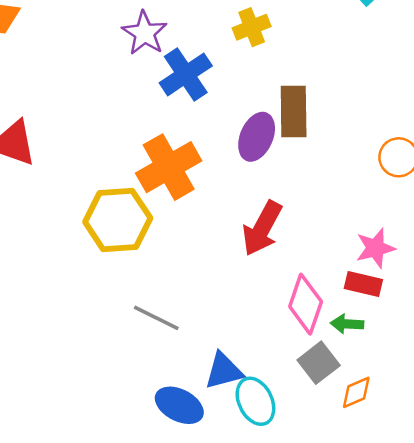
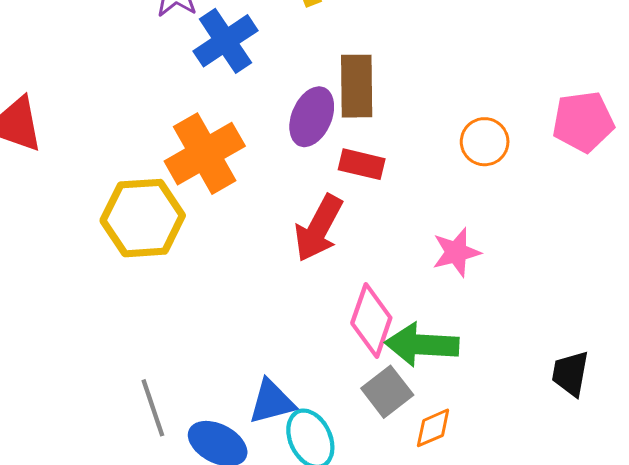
red rectangle: (363, 284) -> (362, 164), moved
gray line: (156, 318) -> (153, 408), moved, turned 45
green arrow: (347, 324) -> (422, 345), size x1.8

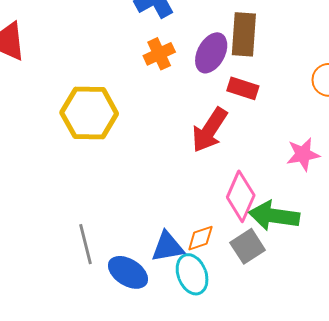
orange cross: (205, 154) -> (159, 54), moved, size x0.6
orange diamond: (433, 428) -> (200, 238), moved

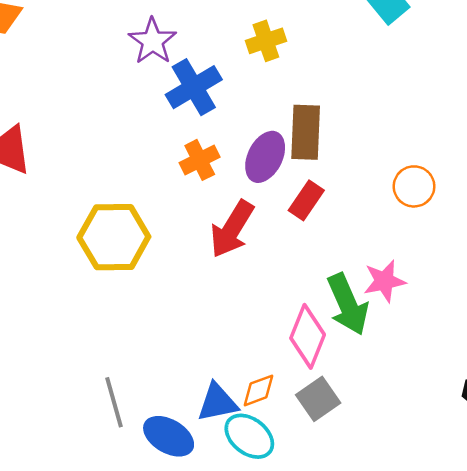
red rectangle: (243, 88) -> (306, 200), turned -72
red arrow: (210, 130) -> (232, 229), moved
green arrow: (274, 216) -> (348, 304), moved, turned -120
cyan ellipse: (192, 274) -> (249, 436), turned -30

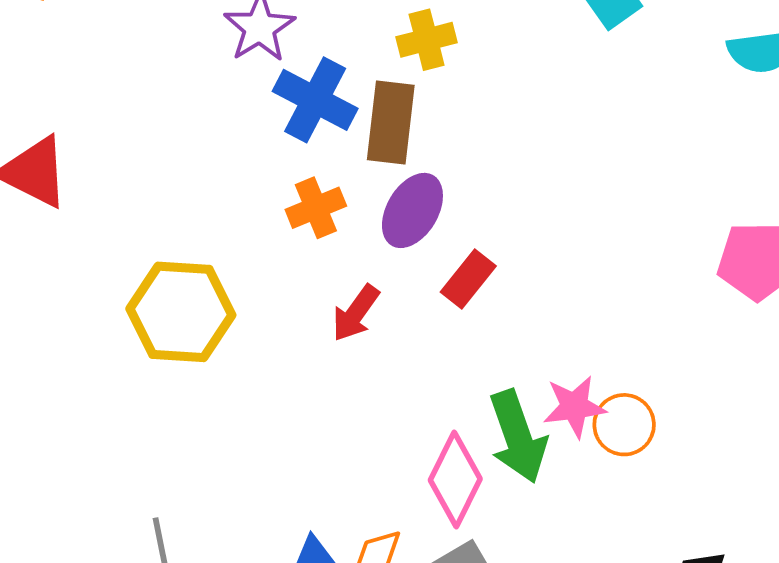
blue cross: (194, 87) -> (315, 100), turned -36
brown rectangle: (306, 132) -> (391, 122), moved
orange circle: (414, 186) -> (624, 425), moved
red arrow: (232, 229) -> (356, 313), size x0.7

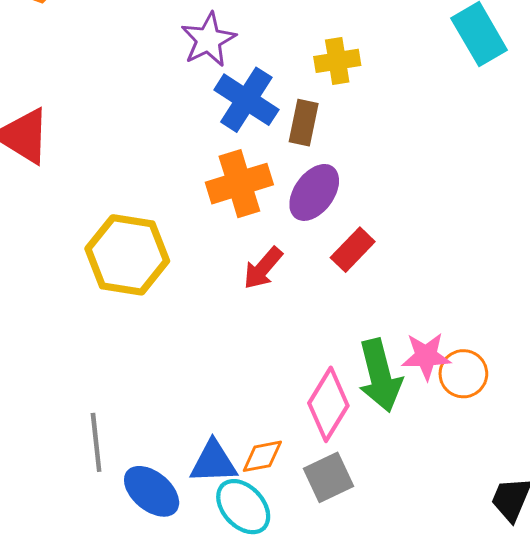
brown rectangle: (391, 122) -> (304, 123), size x0.7
orange cross: (316, 208) -> (239, 184), size x1.4

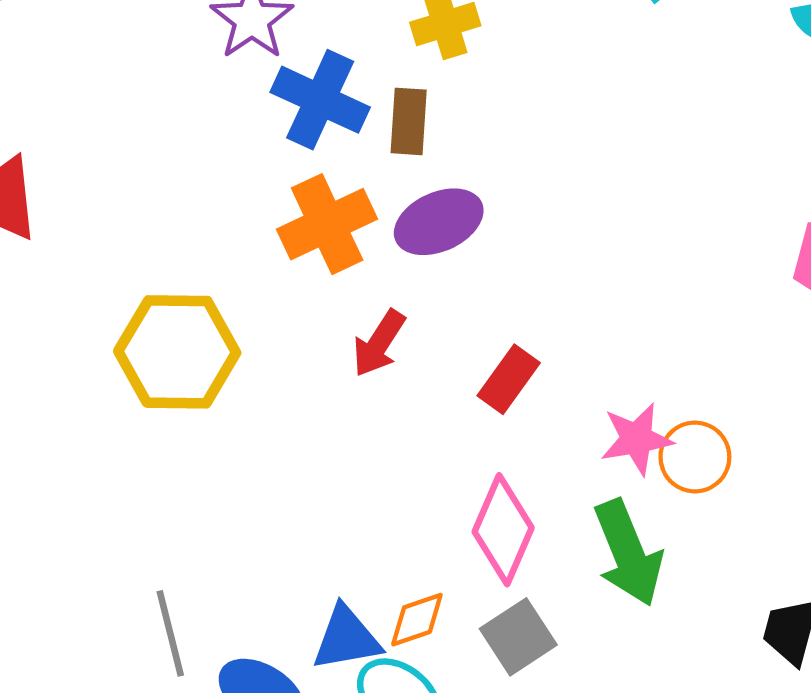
purple ellipse: (314, 192) -> (439, 222), turned 38
red rectangle: (353, 250) -> (509, 379), moved
green arrow: (380, 375) -> (628, 553), moved

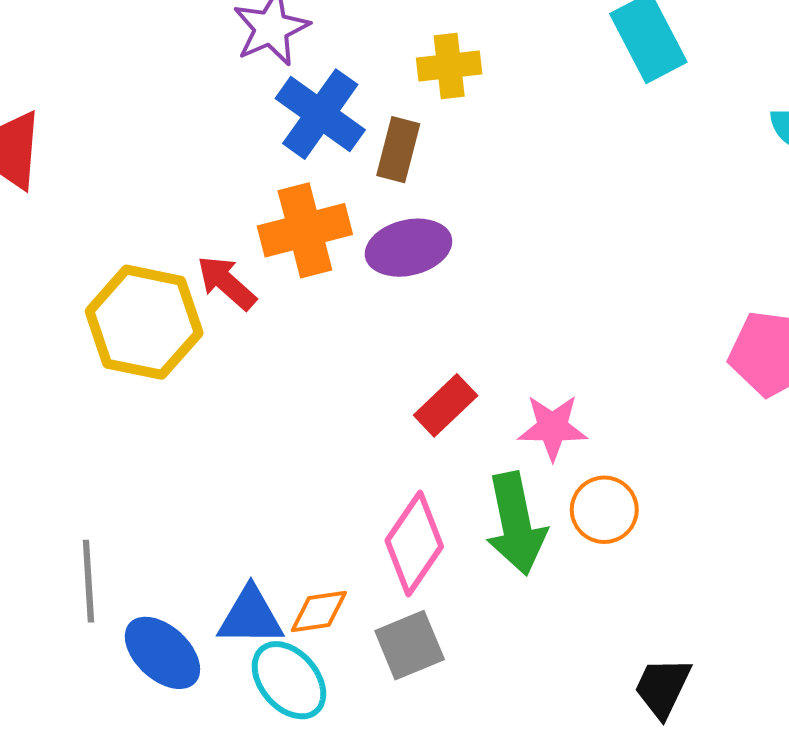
red arrow: (379, 343) -> (226, 283), moved, turned 88
pink star: (637, 439) -> (552, 427), moved
green arrow: (628, 553) -> (516, 524), moved

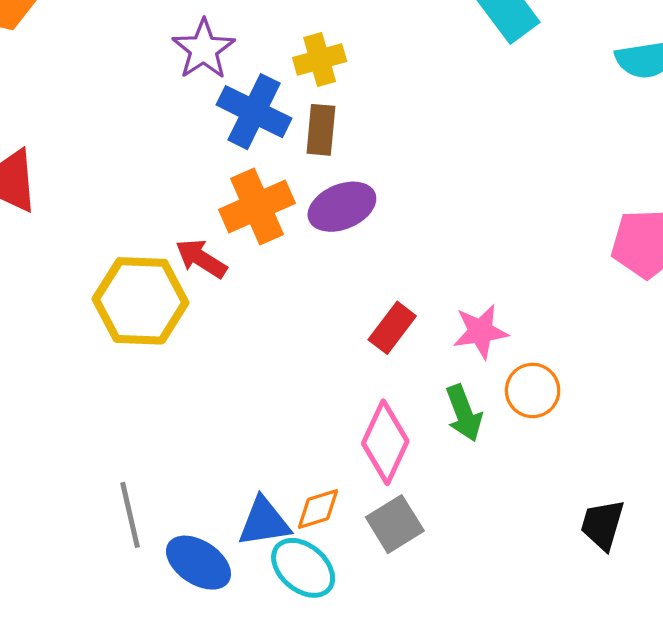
yellow cross: (449, 66) -> (320, 59), moved
green arrow: (516, 524) -> (464, 413), size x0.7

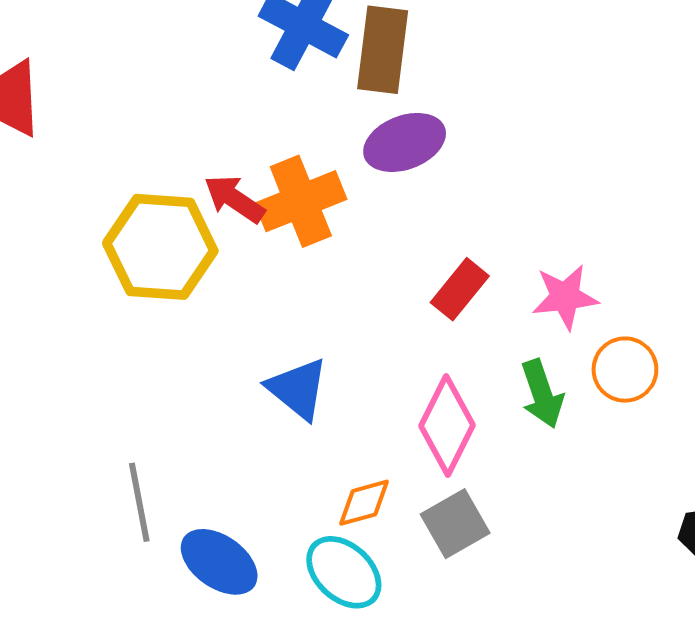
brown rectangle: (321, 130) -> (383, 50), size x1.4
orange cross: (257, 206) -> (301, 201), moved
blue triangle: (264, 522) -> (298, 389), moved, turned 46

